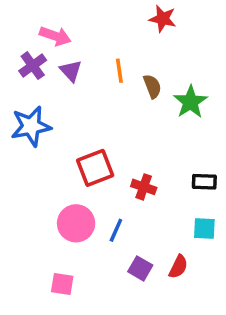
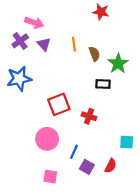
black rectangle: (204, 182) -> (103, 84), moved
blue line: (116, 230) -> (74, 152), moved
pink square: (62, 284) -> (50, 177), moved

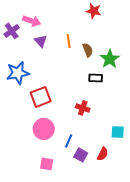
purple cross: (20, 41) -> (12, 31), moved
red square: (59, 104) -> (41, 97), moved

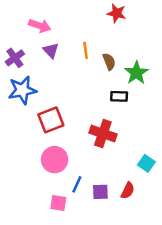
purple cross: (12, 31) -> (15, 58), moved
red cross: (83, 108) -> (103, 134), size x1.5
cyan square: (118, 132) -> (146, 163), turned 32
blue line: (69, 141) -> (77, 184), moved
purple square: (81, 155) -> (100, 192), turned -32

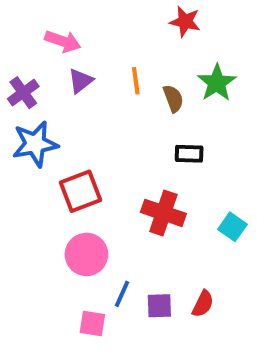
purple triangle: (51, 50) -> (80, 81), turned 35
green star: (136, 73) -> (217, 83), moved
cyan square: (146, 163) -> (232, 227), moved

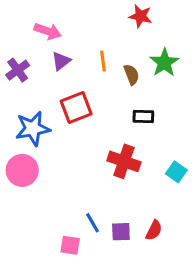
blue star: (35, 144) -> (33, 128), moved
red square: (80, 191) -> (76, 107), moved
pink circle: (86, 254) -> (22, 170), moved
blue line: (122, 294) -> (93, 223), turned -54

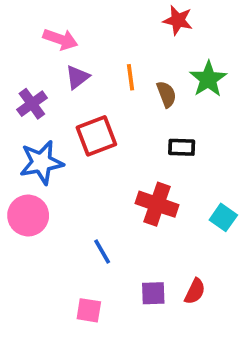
purple cross: (18, 70) -> (32, 104), moved
blue line: (93, 223) -> (102, 252), moved

